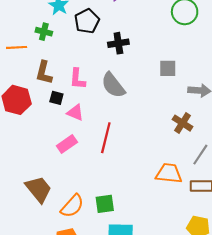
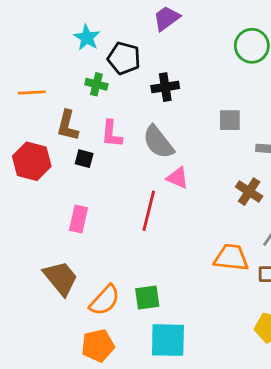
black pentagon: (87, 21) -> (124, 58), turned -30
green cross: (44, 32) -> (96, 84), moved
pink triangle: (75, 113) -> (178, 178), moved
pink rectangle: (67, 144) -> (79, 219), moved, turned -42

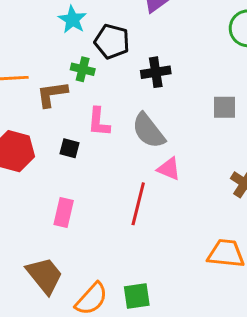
brown L-shape: (68, 126) -> (52, 94), moved, turned 68

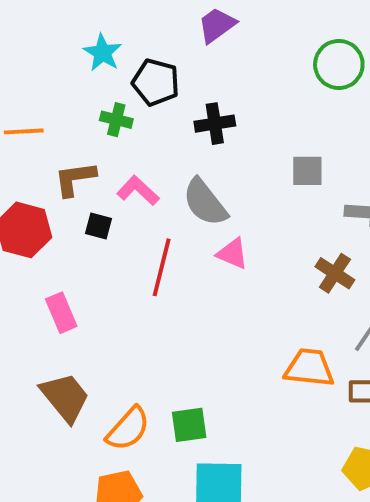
brown L-shape: (52, 94) -> (75, 179), moved
pink L-shape: (99, 122) -> (138, 191), turned 128
red line: (138, 204) -> (162, 267), moved
pink rectangle: (64, 213) -> (61, 313), moved, turned -36

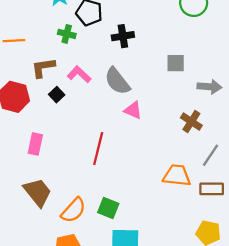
black square: (99, 226) -> (57, 95), turned 32
red line: (162, 267) -> (98, 148), moved
pink rectangle: (61, 313) -> (35, 144), turned 35
green square: (189, 425) -> (108, 208), turned 30

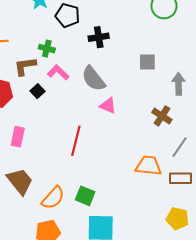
green cross: (67, 34) -> (47, 49), moved
gray arrow: (209, 87) -> (178, 84), turned -95

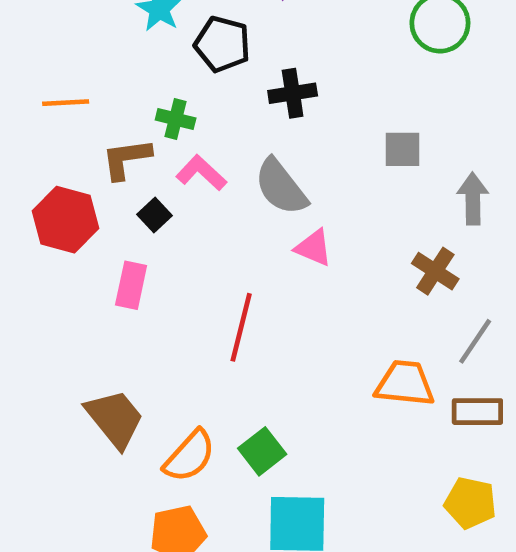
pink rectangle: (18, 137) -> (131, 285), moved
green square: (85, 196) -> (262, 451), turned 30

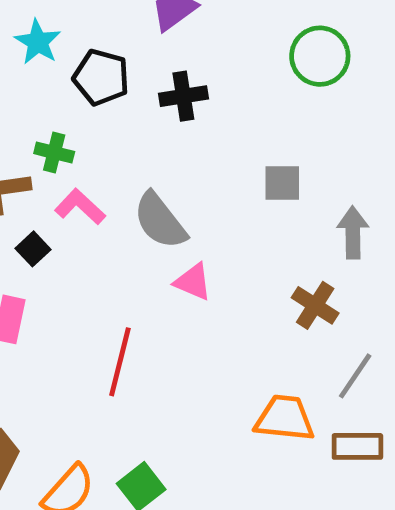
black cross: (293, 93) -> (183, 96), moved

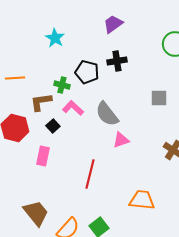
black pentagon: (101, 77) -> (87, 72), moved
pink triangle: (193, 282) -> (121, 140), turned -42
orange trapezoid: (285, 418) -> (142, 200), moved

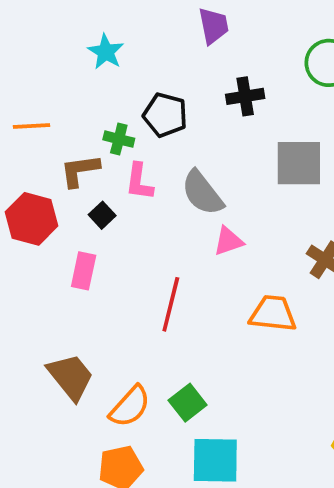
purple trapezoid: (113, 24) -> (214, 26), turned 115
black cross: (117, 61) -> (245, 96), moved
gray square: (159, 98) -> (299, 163), size x1.6
pink L-shape: (73, 108) -> (139, 182), turned -125
orange trapezoid: (142, 200) -> (273, 314), moved

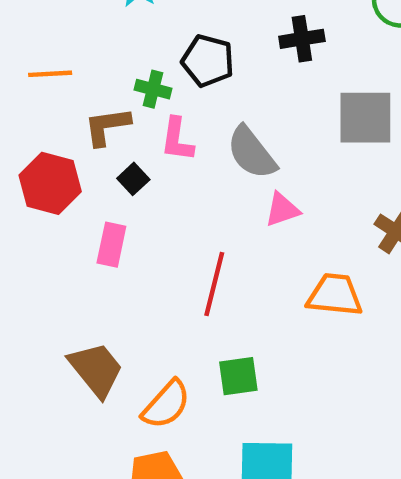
green square: (188, 403) -> (238, 376), moved, turned 30

